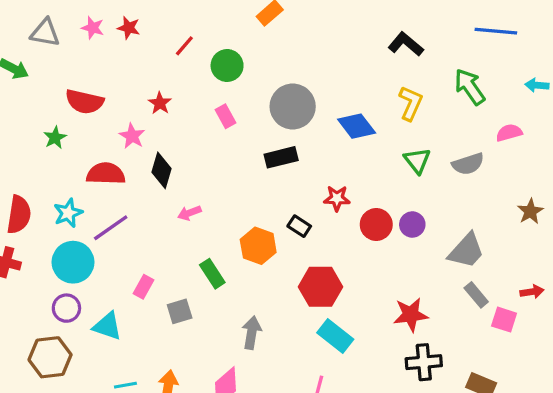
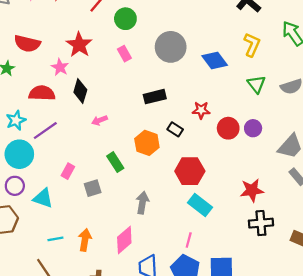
red star: (160, 103) -> (79, 45), size x1.6
black rectangle: (281, 157) -> (155, 97), moved

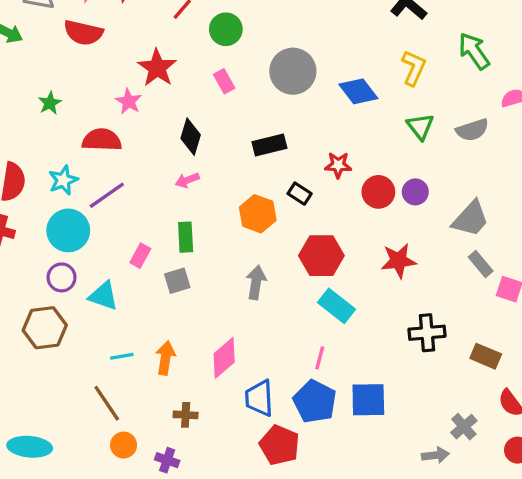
red semicircle: (27, 44) -> (83, 33), moved
black diamond: (80, 91) -> (191, 137), moved
green rectangle: (115, 162) -> (186, 237), moved, turned 30
red star: (252, 190) -> (399, 261), moved
gray arrow: (142, 203) -> (256, 282), moved

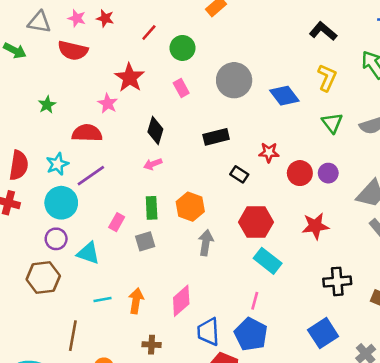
orange hexagon: (258, 214) -> (190, 207), moved
blue square: (368, 400) -> (323, 333), moved, turned -32
brown line: (107, 403) -> (73, 336), moved, turned 44

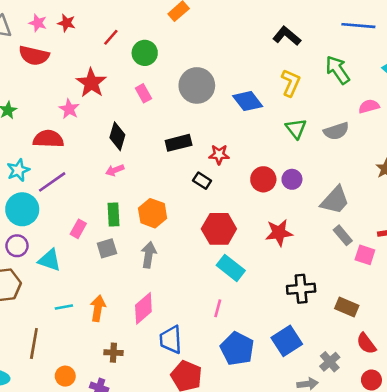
red star: (269, 152) -> (219, 155), moved
gray arrow: (206, 243) -> (149, 255), moved
blue pentagon: (251, 334) -> (237, 349), moved

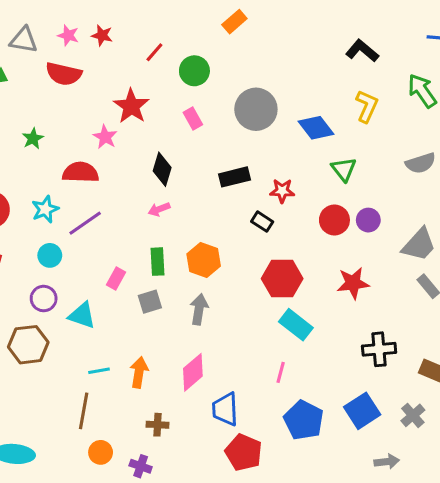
green triangle: (296, 128) -> (344, 169), moved
cyan circle: (22, 209) -> (50, 255), size x0.6
brown line: (34, 344) -> (84, 411), moved
gray cross: (330, 362) -> (413, 415), moved

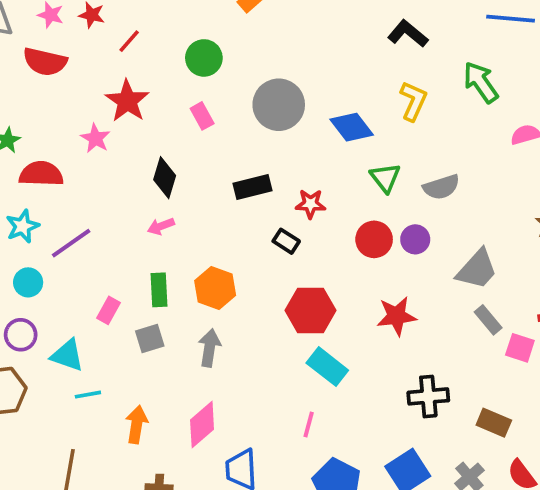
red line: (154, 52) -> (129, 41), moved
gray semicircle: (421, 163) -> (441, 187), moved
red semicircle: (81, 172) -> (41, 174), moved
cyan line: (99, 371) -> (88, 395), moved

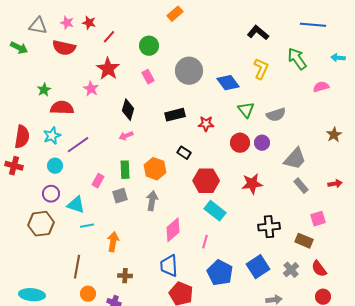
black rectangle: (286, 241) -> (184, 153), moved
pink square: (520, 348) -> (318, 219), moved, turned -35
pink diamond: (202, 425) -> (173, 230), moved

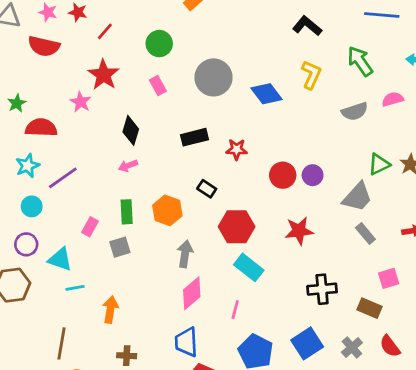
green triangle: (246, 110) -> (379, 164), moved, turned 42
gray semicircle: (276, 115) -> (355, 111), moved
gray arrow: (152, 201) -> (185, 254), moved

